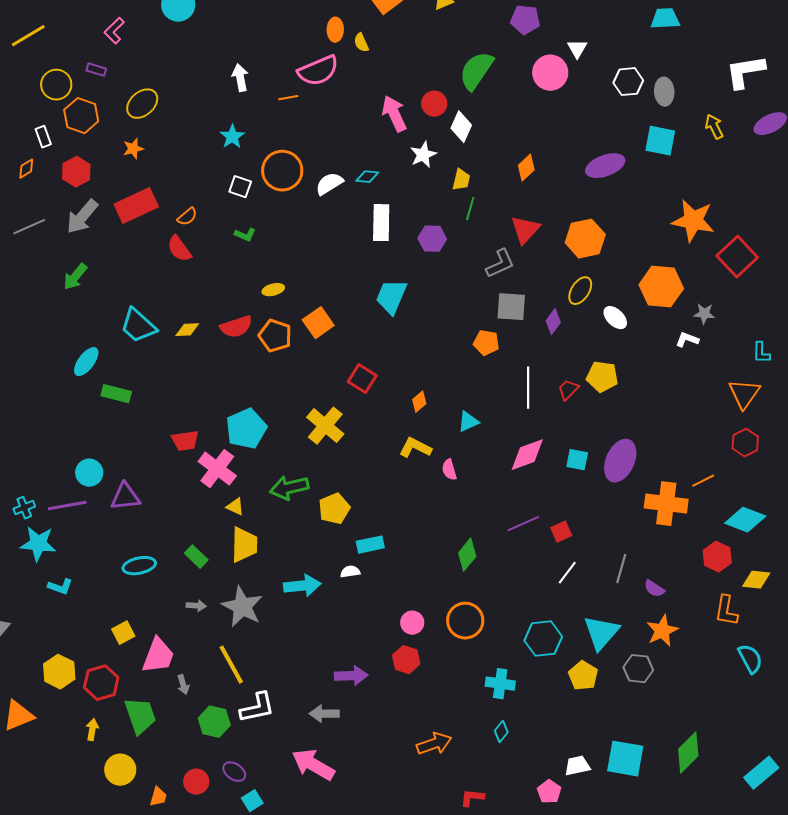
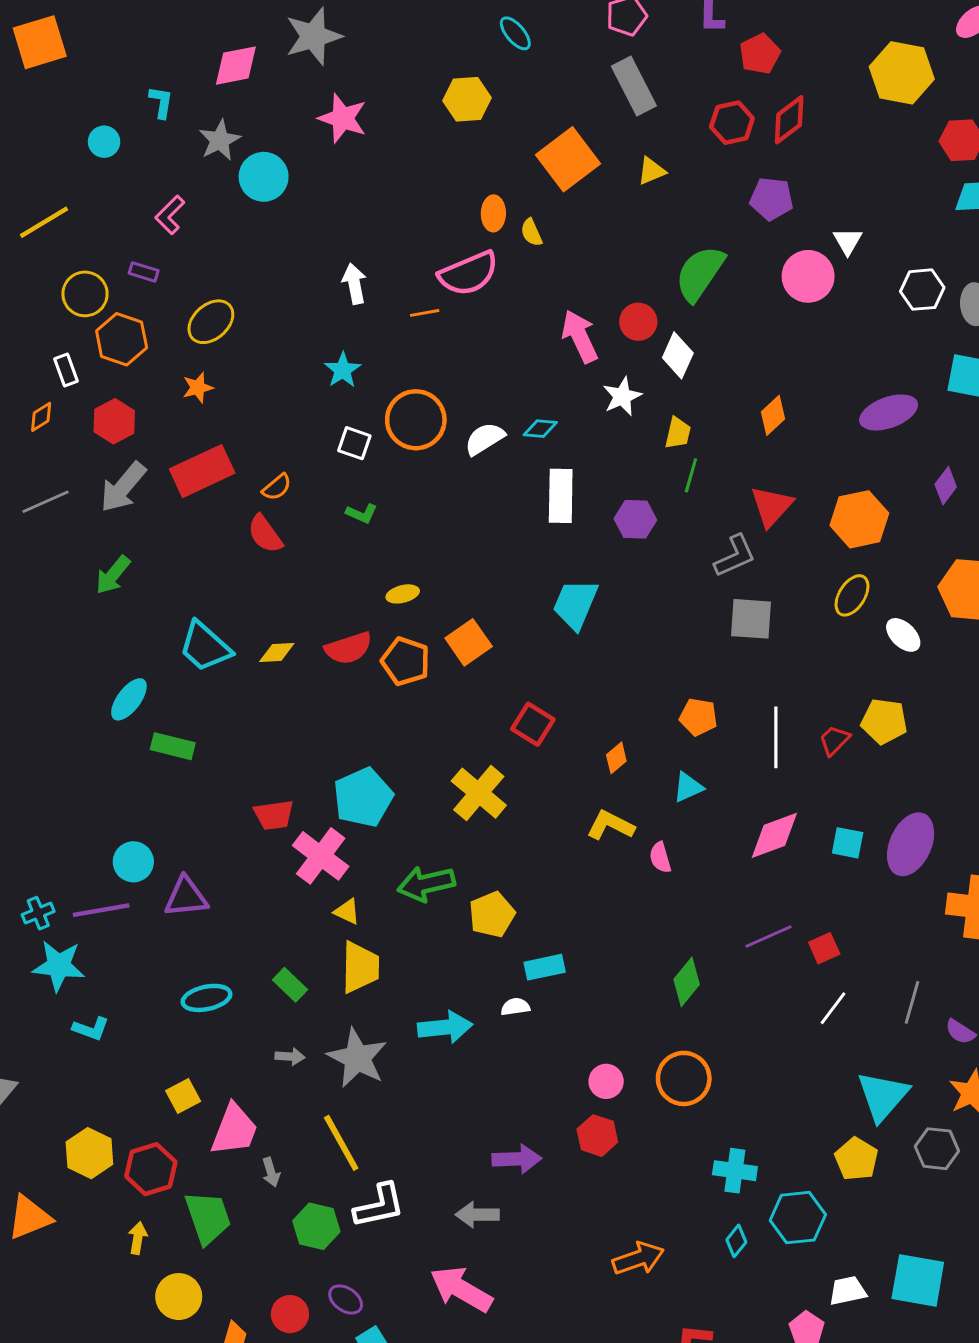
purple diamond: (553, 322) -> (946, 486), moved
orange pentagon: (486, 343) -> (698, 717), moved
cyan hexagon: (543, 639) -> (798, 1218), moved

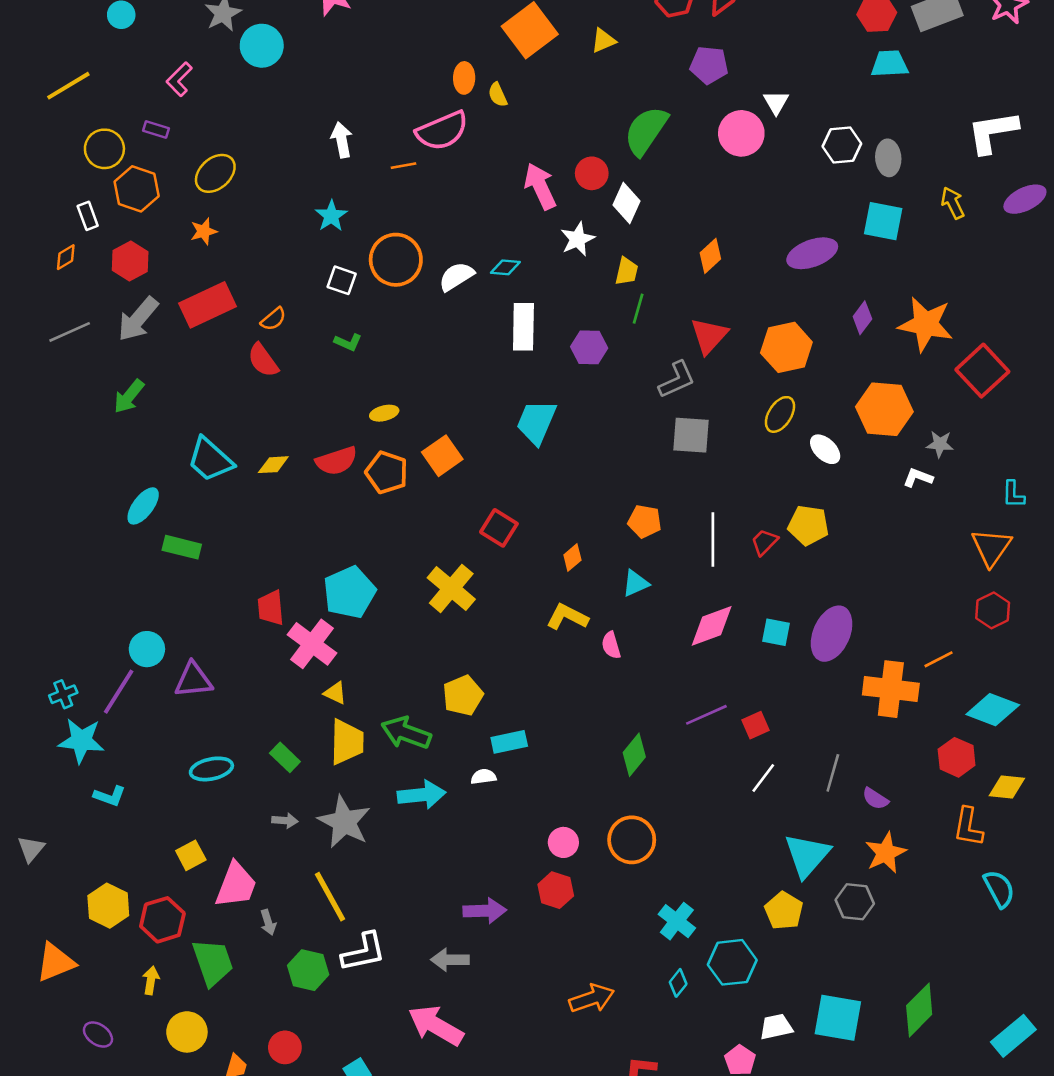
red trapezoid: (274, 815) -> (271, 608), turned 93
green arrow: (426, 884) -> (406, 733), moved, turned 33
purple line: (101, 910) -> (119, 692), turned -48
cyan cross: (735, 1171) -> (677, 921), turned 30
purple ellipse: (346, 1299) -> (98, 1035), moved

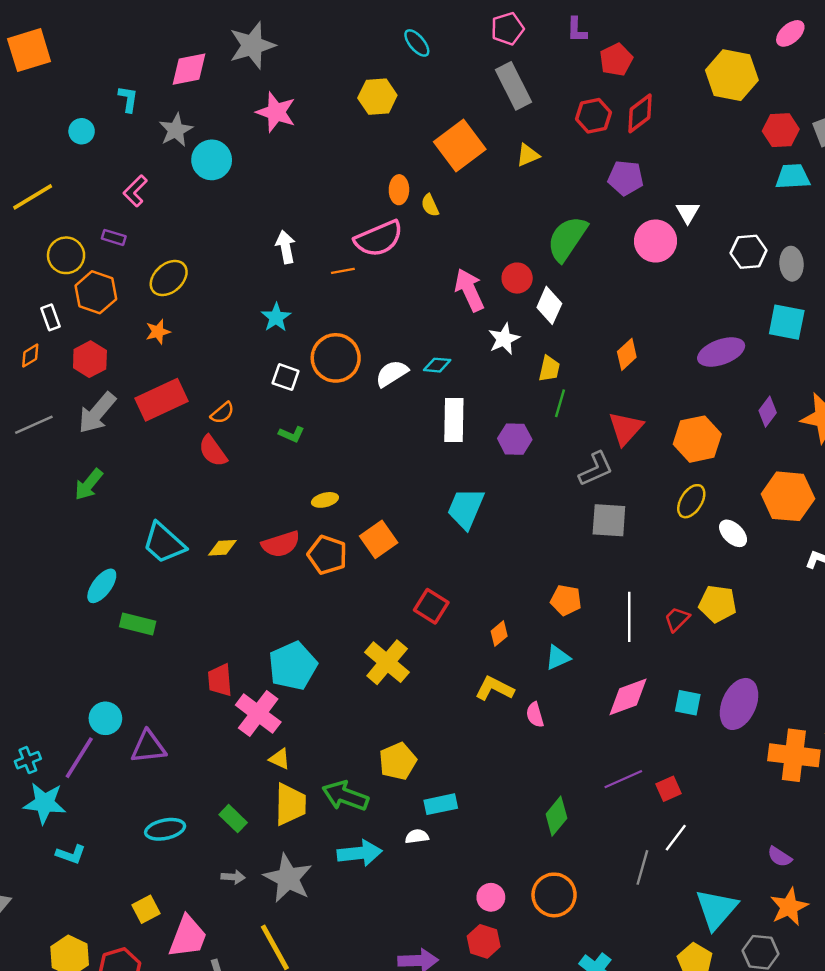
gray line: (833, 773) -> (642, 867), moved

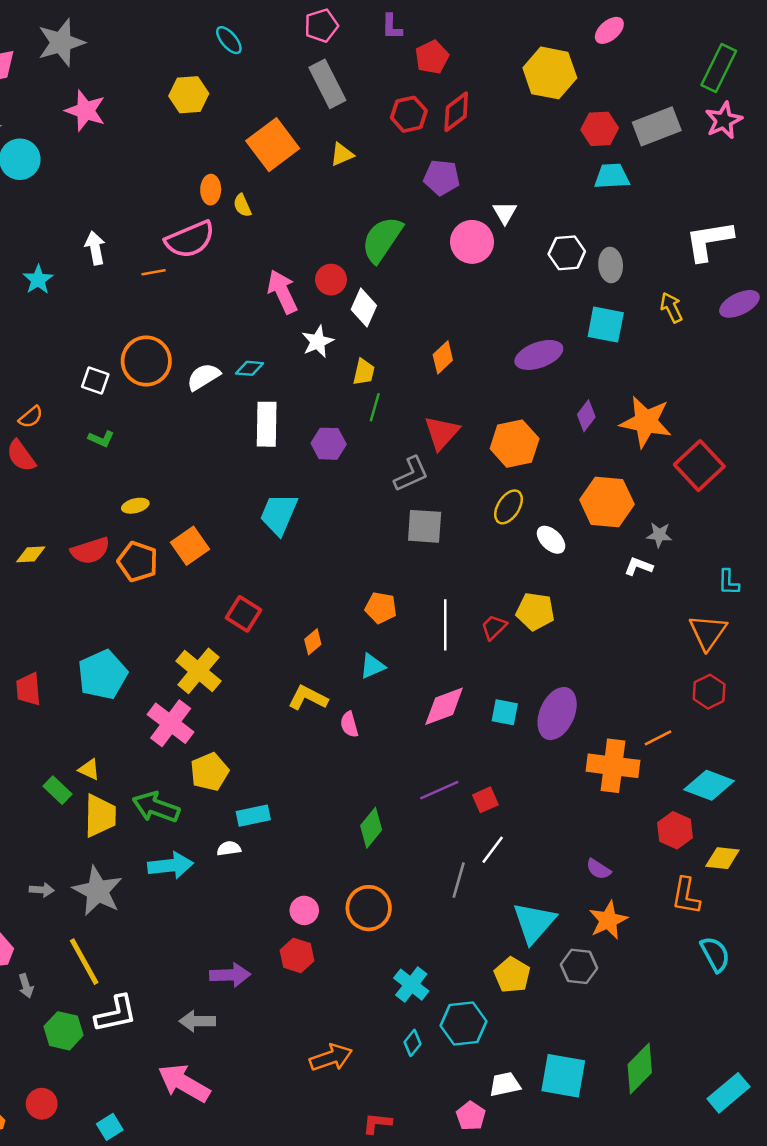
cyan star: (276, 317) -> (38, 280), moved
pink cross: (258, 714) -> (171, 723), moved
green rectangle: (233, 819) -> (57, 790), moved

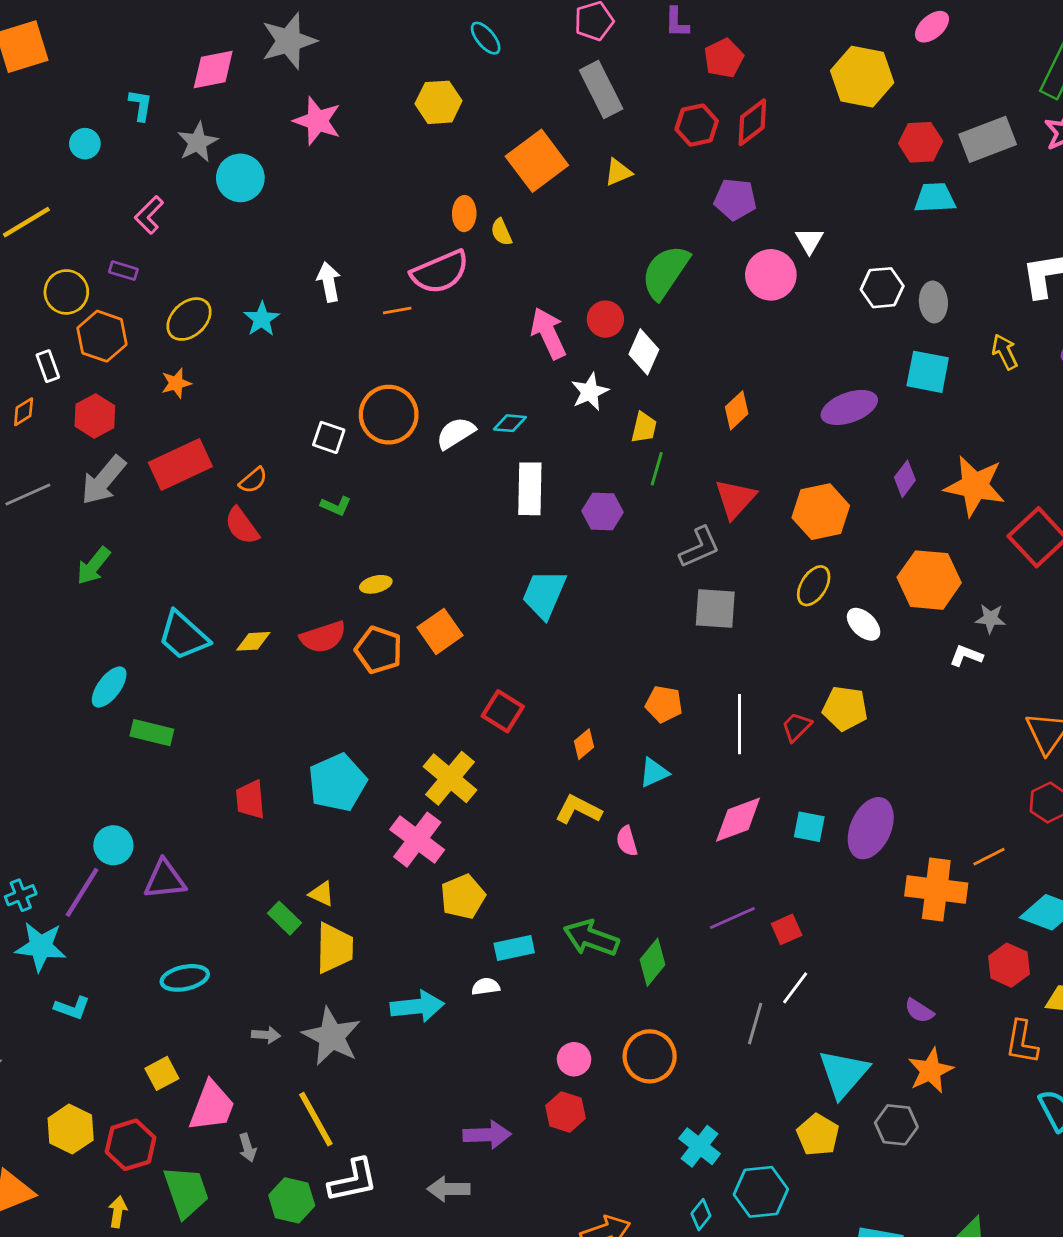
green arrow: (156, 807) -> (591, 938), moved

